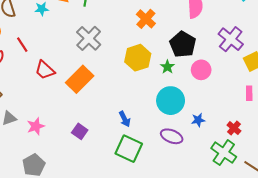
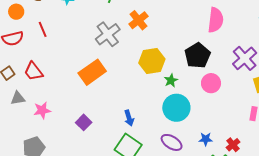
orange cross: (146, 19) -> (138, 20), moved
green star: (167, 67) -> (171, 80), moved
red trapezoid: (45, 70) -> (33, 71), moved
blue star: (198, 120) -> (206, 139), moved

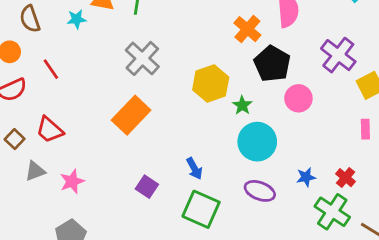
orange cross: (138, 20) -> (247, 29), moved
purple square: (84, 122) -> (147, 187), moved

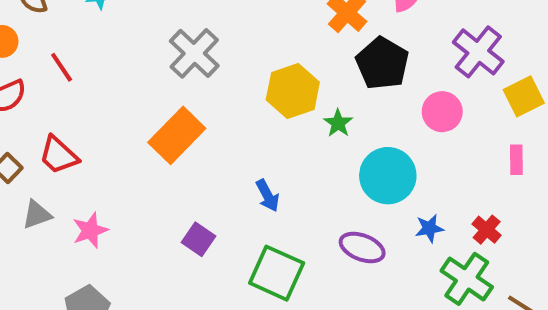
pink circle: (298, 98) -> (442, 112), moved
cyan circle: (257, 142) -> (388, 176), moved
blue arrow: (194, 169) -> (267, 196), moved

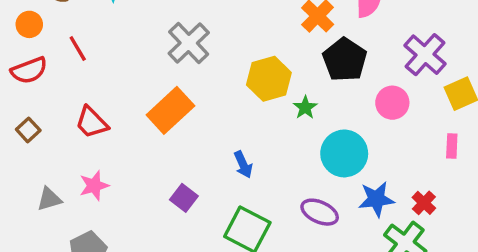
red trapezoid: (59, 155) -> (92, 122), moved
gray triangle: (37, 215) -> (49, 199), moved
blue star: (429, 228) -> (376, 199), size x1.5

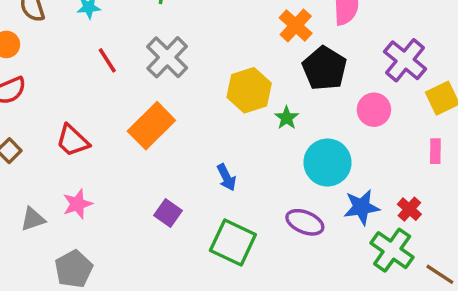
red line: (78, 49) -> (107, 60), moved

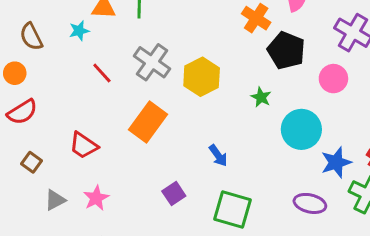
yellow hexagon: (249, 90) -> (202, 77), moved
purple square: (168, 213) -> (174, 193), turned 30
gray triangle: (33, 219) -> (55, 200), moved
purple ellipse: (305, 222) -> (310, 203), moved

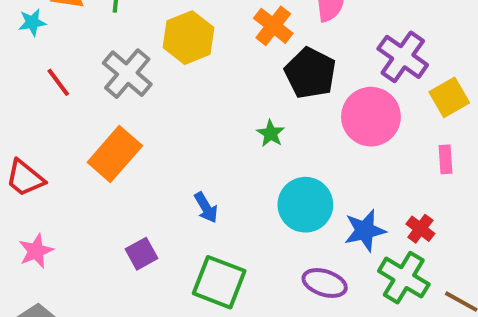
yellow hexagon: (202, 77) -> (188, 38), moved
pink circle: (333, 79) -> (371, 117), size x1.5
cyan circle: (301, 129) -> (305, 205), moved

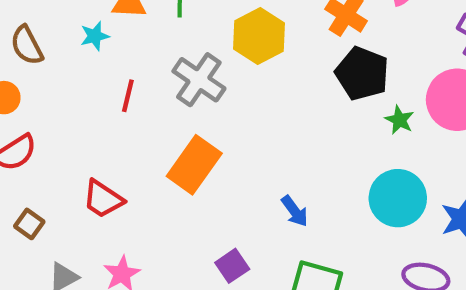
black pentagon: (310, 73) -> (362, 73), moved
red line: (58, 82) -> (128, 96), turned 56
green star: (271, 133) -> (399, 120), moved

